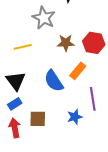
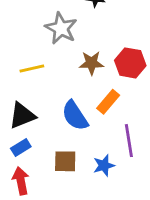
black triangle: (16, 81) -> (22, 116), turned 45
brown square: (38, 119) -> (65, 161), moved

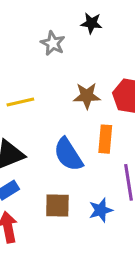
gray star: (61, 28) -> (53, 43), moved, size x0.7
orange rectangle: (108, 102) -> (105, 139), turned -35

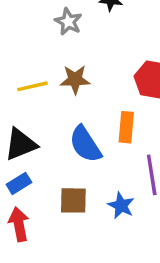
brown star: (87, 96) -> (75, 80), moved
blue star: (101, 210) -> (121, 206), turned -30

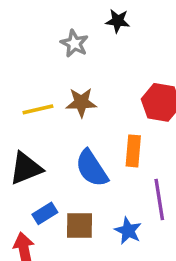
blue rectangle: (19, 183) -> (45, 213), moved

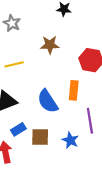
gray star: (74, 43) -> (12, 23), moved
brown star: (81, 102) -> (50, 45), moved

